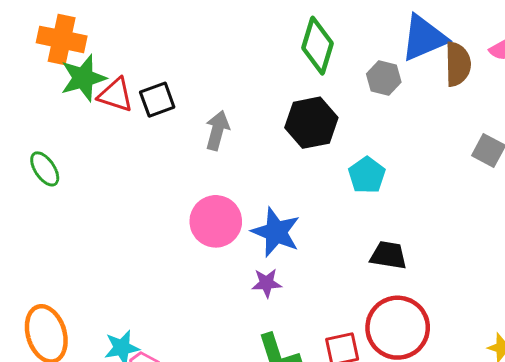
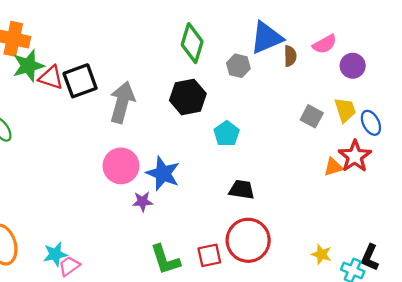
brown semicircle: (458, 64) -> (290, 56), size x0.7
black square: (157, 100) -> (80, 81), size x1.4
gray arrow: (217, 130) -> (122, 102), size x1.5
purple star: (267, 283) -> (143, 201), moved

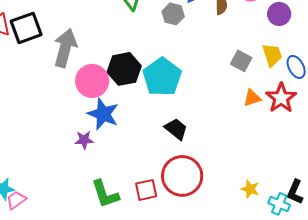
black hexagon: (188, 97) -> (124, 69), moved
cyan pentagon: (227, 134) -> (162, 77), size x1.6
pink circle: (121, 166) -> (92, 81), moved
orange triangle: (333, 167) -> (252, 98), moved
black trapezoid: (242, 190) -> (176, 129), turned 30

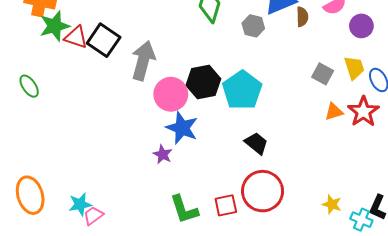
black square: (26, 28) -> (104, 40), turned -36
purple star: (84, 140) -> (163, 154), turned 30

